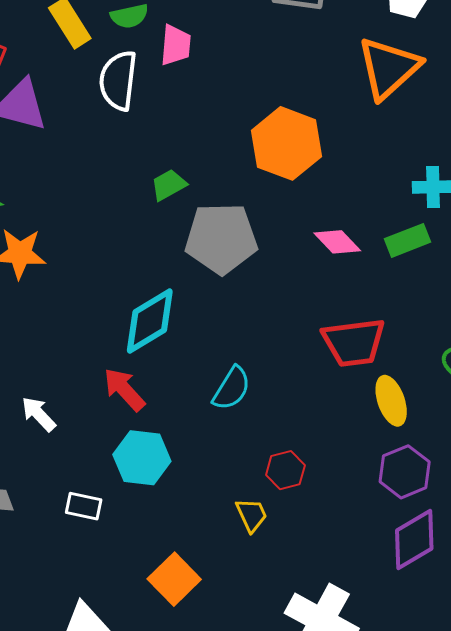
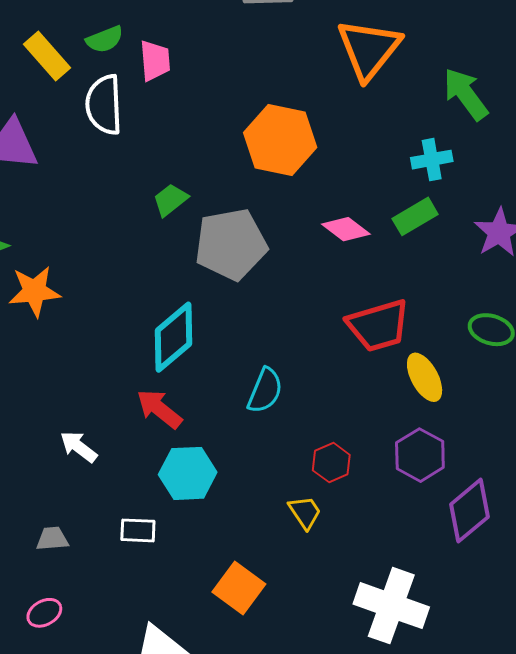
purple hexagon: (405, 472) -> (420, 455), moved

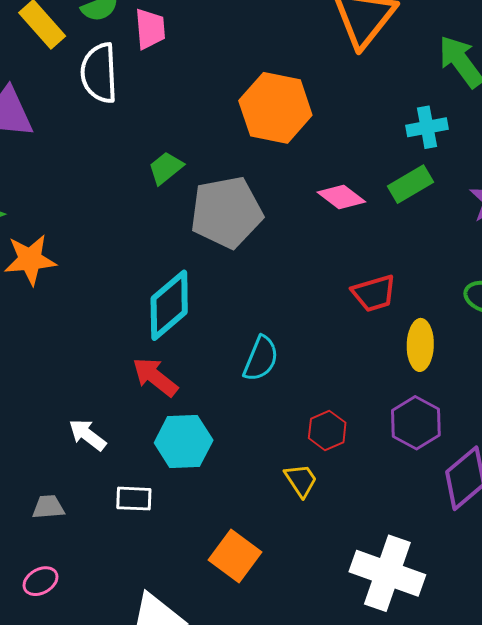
red trapezoid: (378, 325) -> (374, 293), size x0.7
yellow ellipse: (425, 377) -> (420, 345), turned 30
white arrow: (79, 447) -> (87, 435), moved

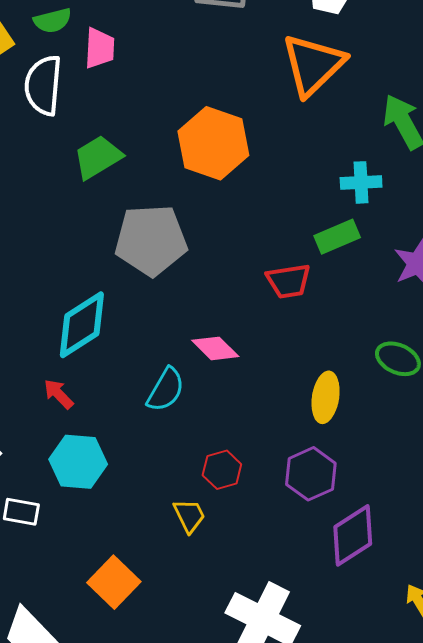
green trapezoid: (166, 168) -> (98, 157), moved, size x1.4
pink diamond: (341, 197) -> (215, 348), moved
red trapezoid: (374, 293) -> (289, 281), moved
red arrow: (155, 377) -> (58, 394), size x0.7

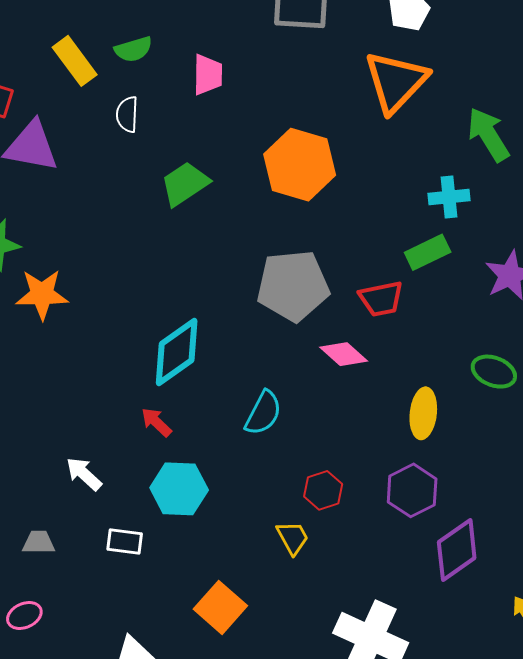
pink trapezoid: (100, 48) -> (208, 75), moved
white semicircle: (43, 85) -> (127, 114), size x0.6
gray pentagon: (151, 240) -> (293, 286), moved
pink diamond: (215, 348) -> (344, 354), moved

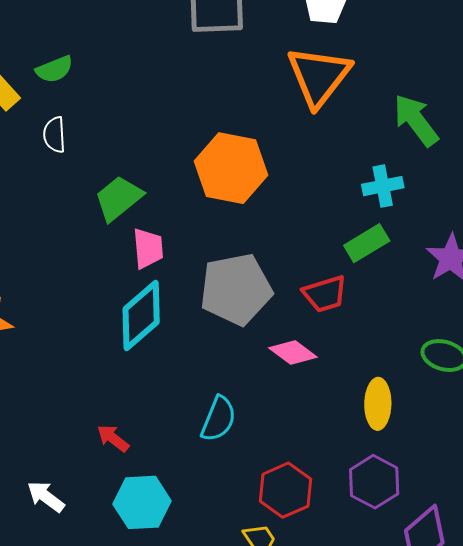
pink trapezoid: (208, 75) -> (148, 248), moved
cyan diamond: (177, 352) -> (141, 315), moved
red hexagon: (323, 490) -> (285, 490), size x1.4

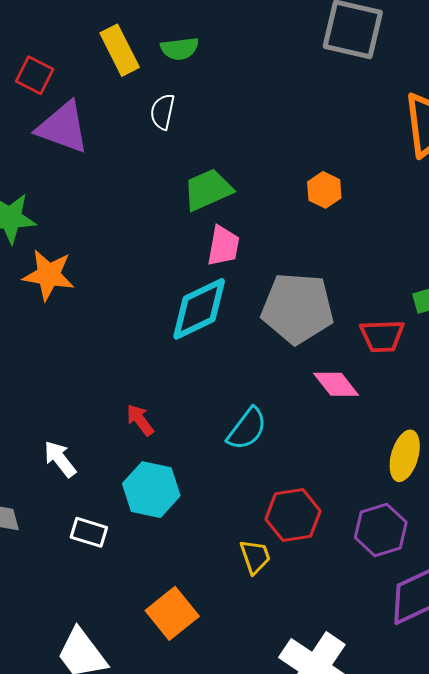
orange hexagon: (231, 168) -> (324, 190), size x0.5

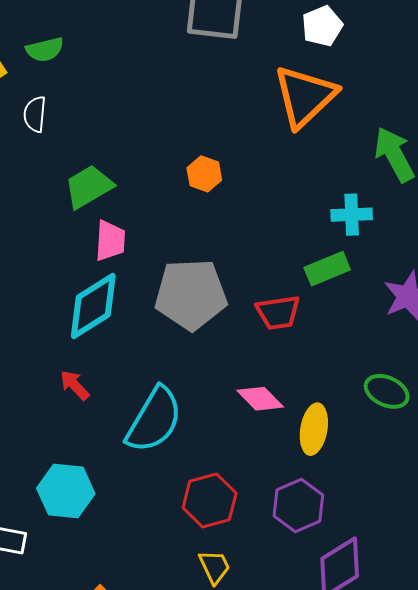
pink diamond: (336, 384) -> (260, 399), moved
red arrow: (140, 420) -> (75, 385), moved
cyan semicircle: (247, 429) -> (154, 420), size x1.5
yellow trapezoid: (255, 557) -> (215, 567), moved

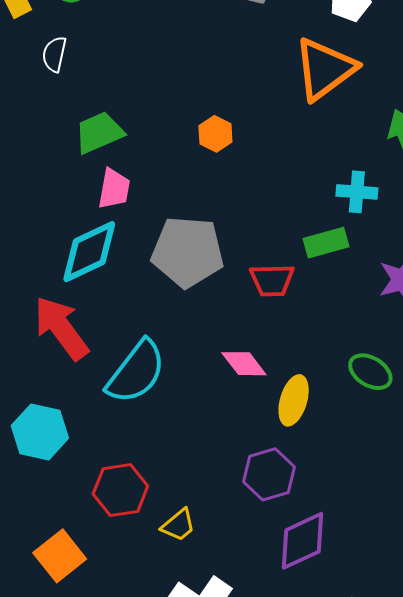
red arrow: (75, 385) -> (61, 328), size x2.0
red hexagon: (210, 500) -> (120, 490), moved
yellow trapezoid: (215, 567) -> (178, 525), turned 69

